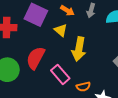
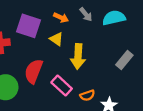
gray arrow: (91, 10) -> (86, 14), turned -48

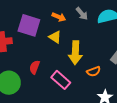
red semicircle: (34, 71) -> (35, 67), size x0.6
orange semicircle: (87, 95) -> (94, 71), moved

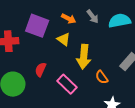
orange semicircle: (94, 71) -> (102, 77), turned 72

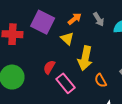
orange arrow: (69, 19) -> (75, 19), turned -72
red semicircle: (41, 70) -> (49, 67), moved

